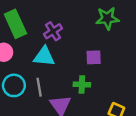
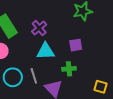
cyan triangle: (44, 56) -> (46, 51), moved

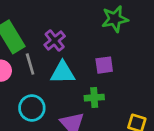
gray line: (34, 76) -> (30, 64), moved
cyan circle: (13, 77) -> (32, 108), moved

